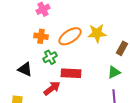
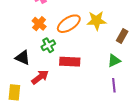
orange cross: (41, 36) -> (39, 24), turned 32
red arrow: (52, 88) -> (40, 77), moved

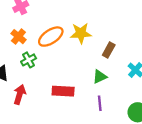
red rectangle: (70, 62) -> (63, 91), moved
red arrow: (40, 77) -> (20, 94), turned -36

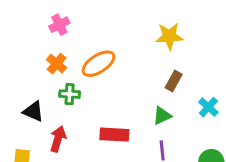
yellow star: (81, 33) -> (169, 36), moved
green cross: (29, 60) -> (70, 94), turned 32

